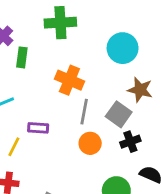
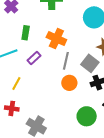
green rectangle: (22, 57) -> (26, 33), moved
purple rectangle: (38, 128) -> (34, 58), moved, turned -48

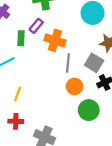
purple rectangle: (34, 58) -> (36, 26), moved
green circle: (87, 116) -> (89, 110), moved

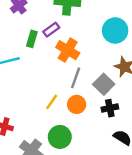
yellow line: (18, 94) -> (52, 102), moved
green circle: (89, 110) -> (60, 137), moved

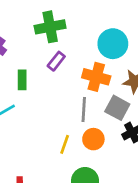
purple rectangle: (51, 30) -> (56, 61), moved
orange cross: (68, 50) -> (96, 77), moved

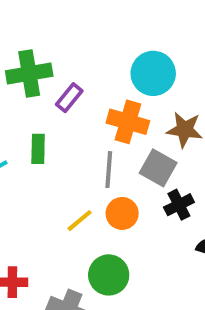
green cross: (50, 27) -> (29, 73), moved
green rectangle: (22, 80) -> (38, 149), moved
yellow line: (65, 144) -> (80, 221), turned 30

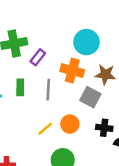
gray line: (109, 170) -> (48, 90), moved
black cross: (179, 205) -> (104, 128), moved, turned 35

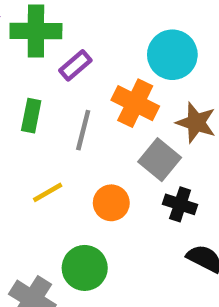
black cross: (104, 128) -> (180, 204), moved
yellow line: (45, 129) -> (48, 192), moved

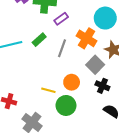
green rectangle: (31, 116) -> (39, 40), turned 32
yellow line: (48, 192) -> (48, 90), moved, turned 40
green circle: (85, 268) -> (66, 105), moved

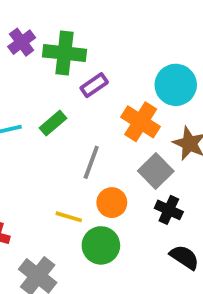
gray line: (62, 48) -> (91, 162), moved

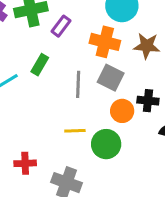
gray square: (156, 171) -> (111, 78), moved
orange circle: (112, 203) -> (122, 111), moved

